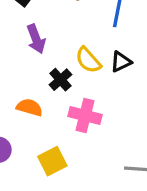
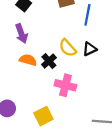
purple arrow: (36, 39) -> (21, 34), moved
orange semicircle: (29, 107) -> (28, 60), moved

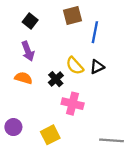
orange semicircle: (28, 60) -> (23, 78), moved

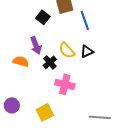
black square: (30, 21) -> (43, 17), moved
blue line: (95, 32) -> (85, 20), turned -30
purple arrow: (28, 51) -> (36, 45), moved

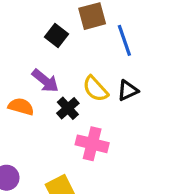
purple arrow: (36, 45) -> (45, 81), turned -30

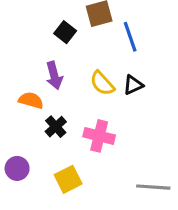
purple arrow: (45, 81) -> (54, 76), turned 36
black cross: (68, 108) -> (56, 127), moved

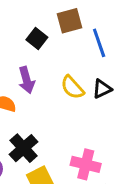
black cross: (56, 127) -> (24, 148), moved, size x1.4
pink cross: (99, 136) -> (86, 164), moved

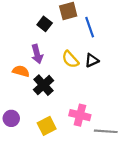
black cross: (24, 148) -> (43, 85), moved

